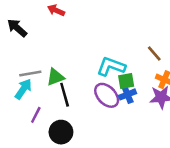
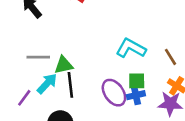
cyan L-shape: (111, 66) -> (131, 48), moved
cyan arrow: (23, 89) -> (47, 84), moved
purple line: (36, 115) -> (24, 98), moved

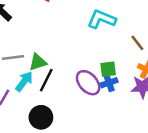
cyan L-shape: (131, 48) -> (102, 19), moved
black line: (70, 85) -> (46, 80), turned 40

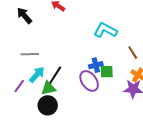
green triangle: (38, 62) -> (48, 88), moved
blue cross: (109, 83) -> (96, 65), moved

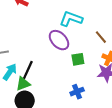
blue cross: (96, 65) -> (77, 92), moved
purple ellipse: (89, 81) -> (59, 40), moved

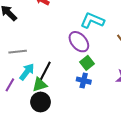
green square: (78, 59) -> (87, 63), moved, turned -32
blue cross: (77, 92) -> (84, 81), moved, turned 32

